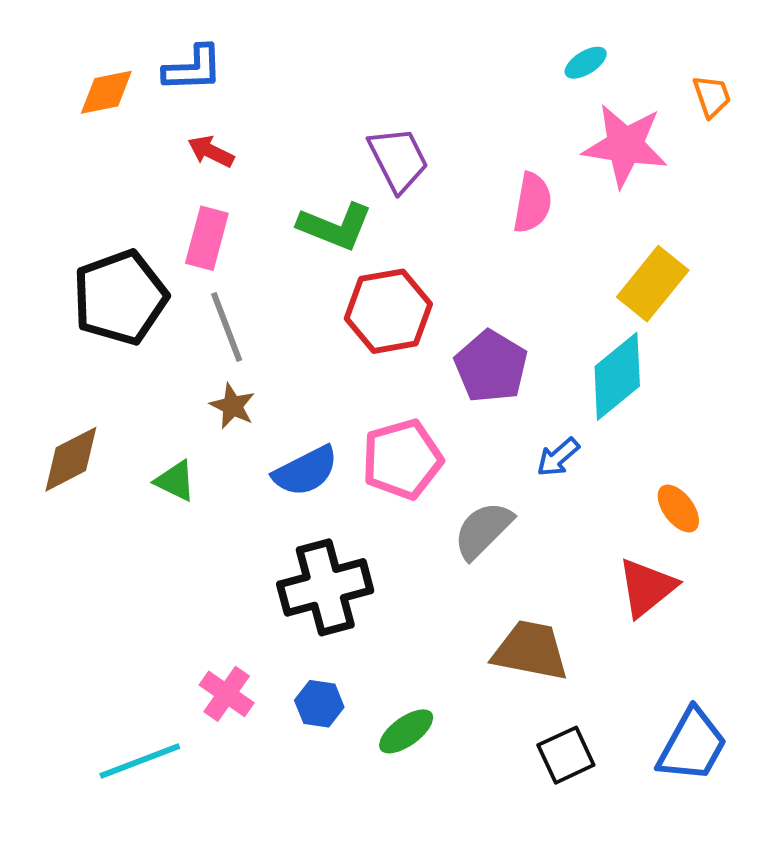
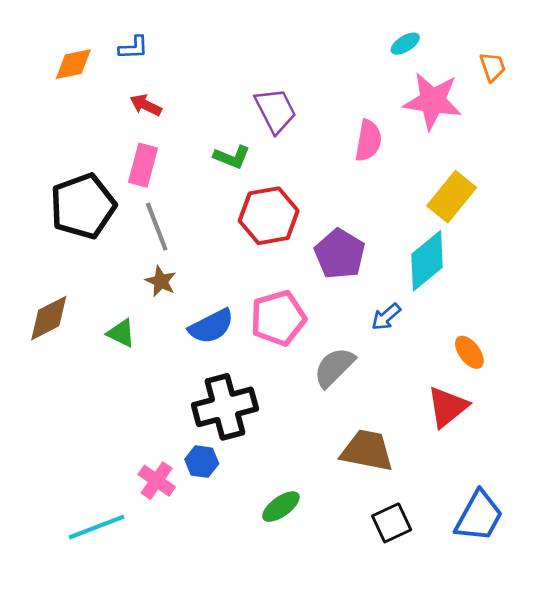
blue L-shape: (193, 69) -> (133, 48), size x0.7
green L-shape: (335, 226) -> (232, 157), size x0.7
blue hexagon: (319, 704) -> (202, 462), moved

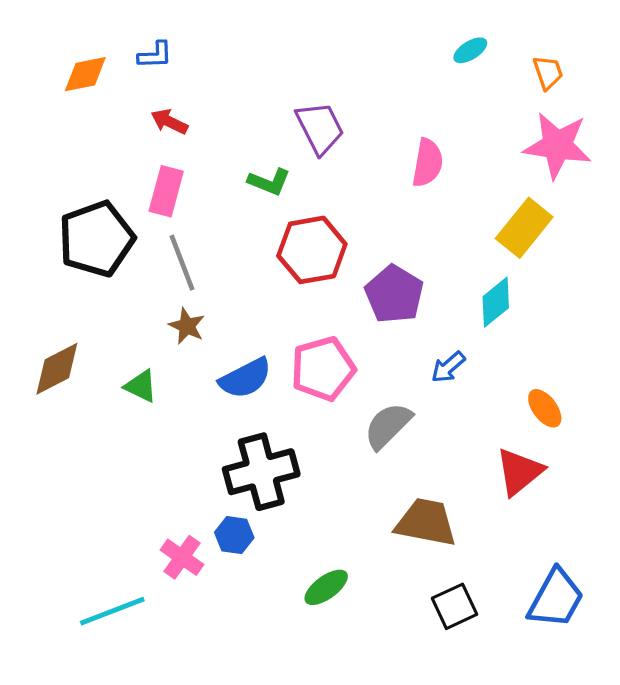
orange trapezoid: (493, 67) -> (548, 72), moved
pink star: (433, 101) -> (557, 145), moved
cyan diamond: (427, 261) -> (496, 302), size x0.7

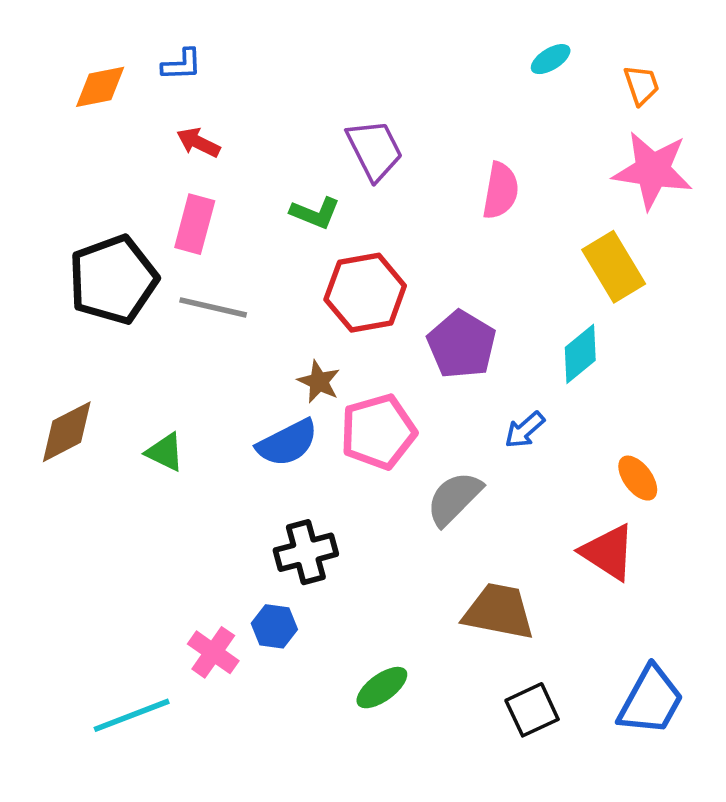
yellow rectangle: (524, 228) -> (614, 267), turned -70
gray line: (182, 263) -> (213, 307), turned -56
brown star: (187, 326) -> (319, 382), moved
black cross: (261, 472) -> (306, 552), size x0.7
red triangle: (519, 472) -> (608, 552), turned -48

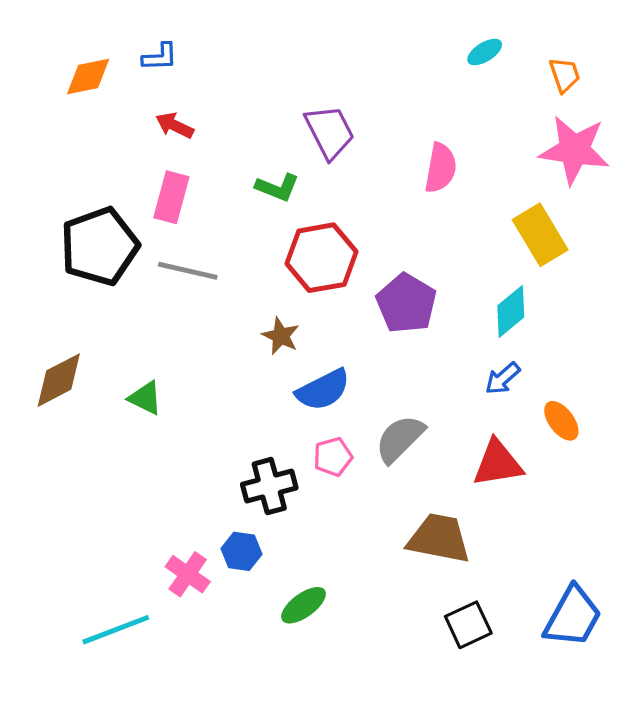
blue arrow: (525, 430) -> (503, 378), moved
pink pentagon: (378, 432) -> (333, 457), moved, size x0.6
blue semicircle: (287, 443) -> (323, 390), moved
red triangle: (608, 552) -> (498, 463), moved, turned -42
green ellipse: (382, 688) -> (304, 605), moved

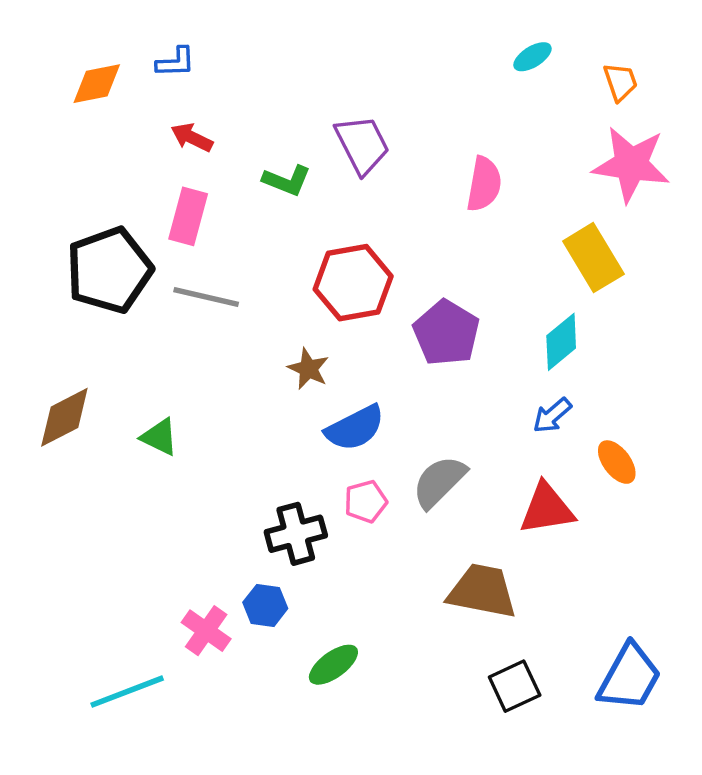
green L-shape: (277, 187) -> (287, 180), moved

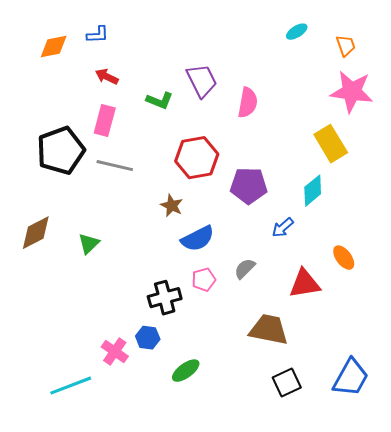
pink semicircle: (484, 184) -> (248, 103), moved
purple pentagon: (446, 333) -> (249, 186), turned -30
blue arrow: (552, 415) -> (283, 228), moved
green triangle: (159, 437) -> (89, 244), turned 50
gray semicircle: (439, 482) -> (245, 269), size x0.7

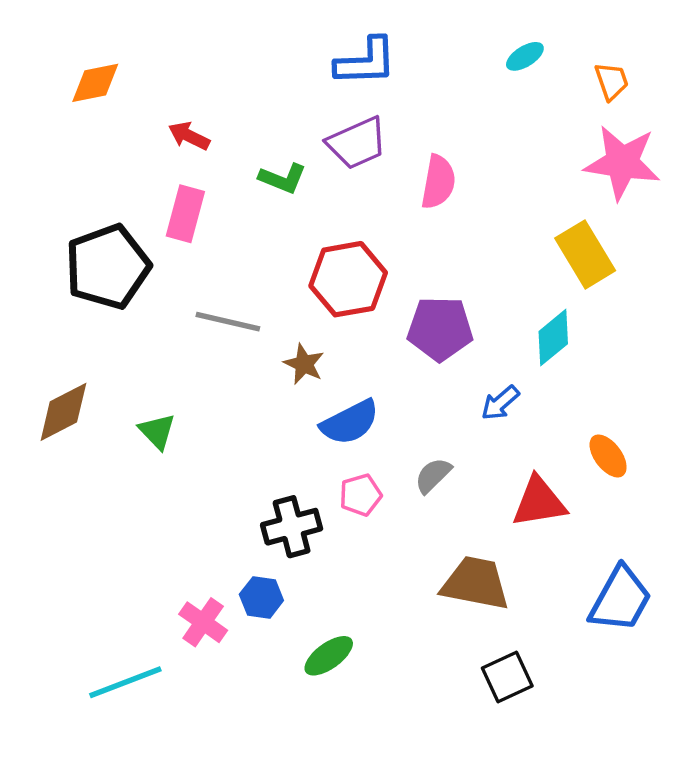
blue L-shape: (98, 35) -> (366, 62), moved, size x1.6
purple trapezoid: (202, 81) -> (357, 143), turned 93
gray line: (115, 166) -> (228, 322), moved
green triangle: (89, 244) -> (157, 431), turned -30
blue trapezoid: (351, 378) -> (620, 599), moved

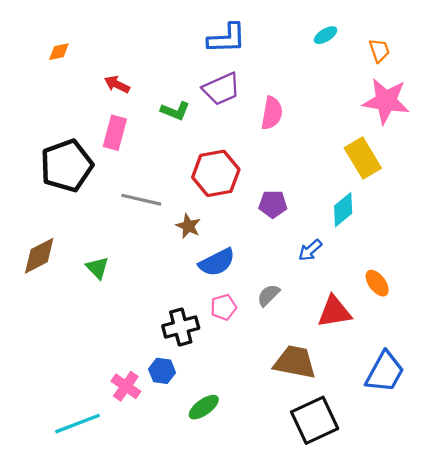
orange diamond: (95, 83) -> (59, 52), size x0.7
purple pentagon: (440, 329) -> (273, 204), size x0.7
black square: (507, 677) -> (315, 420), size x1.5

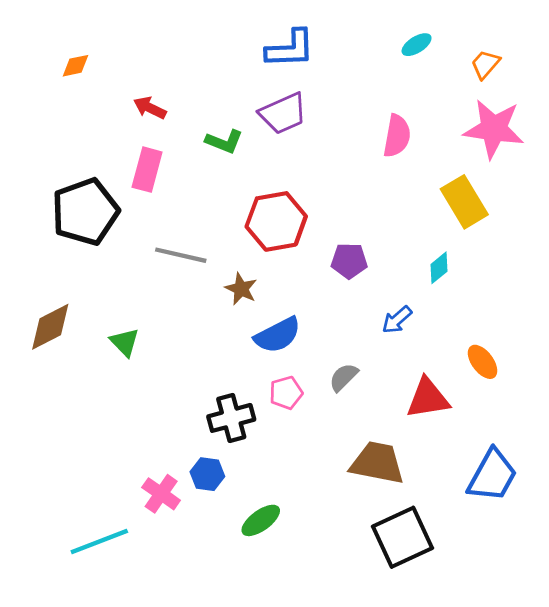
orange trapezoid: (379, 50) -> (485, 64), turned -120
pink semicircle: (272, 113) -> (397, 136), moved
cyan diamond: (343, 210) -> (439, 268), size x0.7

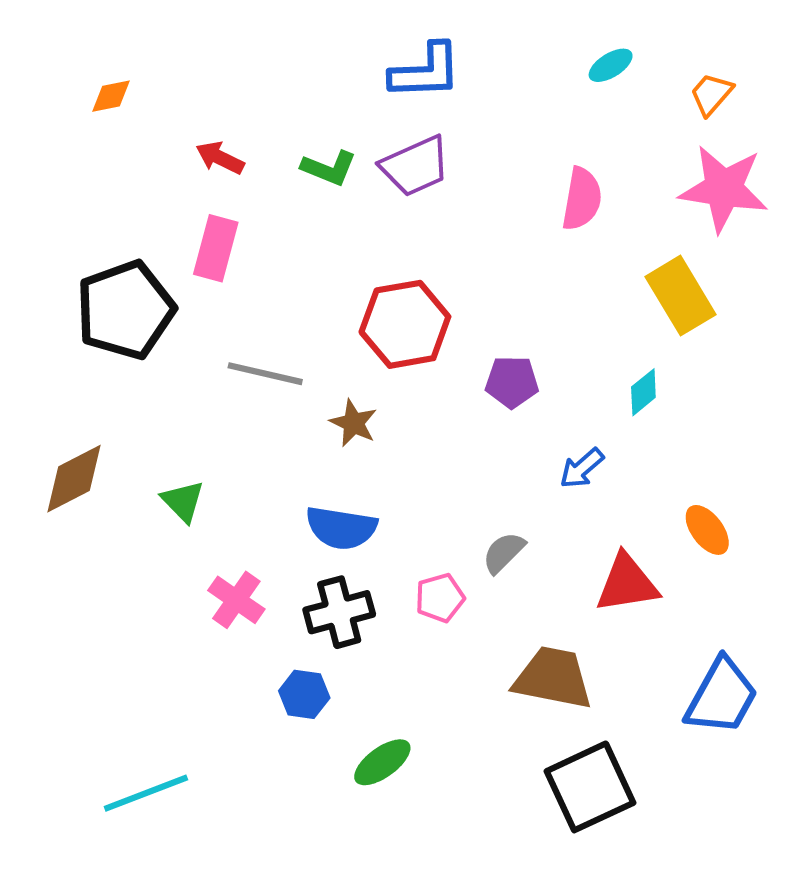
green L-shape: (224, 141) -> (329, 168), moved
blue semicircle: (278, 335) -> (341, 528), moved, turned 36
pink pentagon: (286, 393) -> (440, 598), moved
pink cross: (161, 494) -> (236, 600), moved

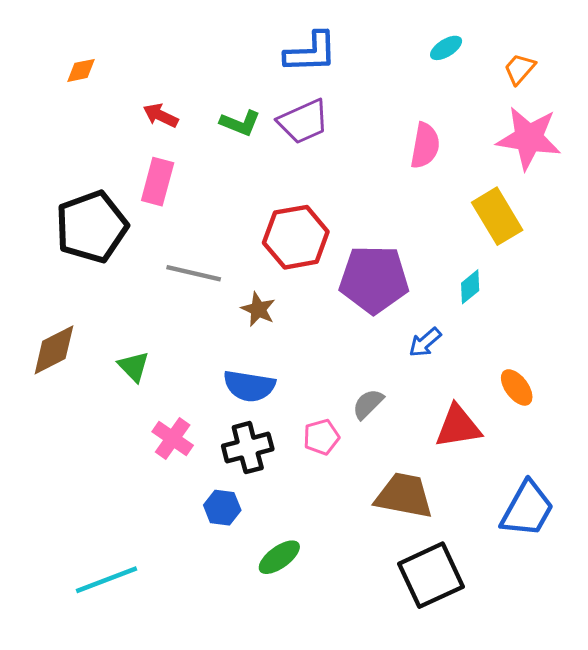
purple pentagon: (512, 382) -> (374, 279), size x1.8

